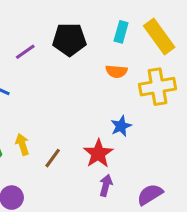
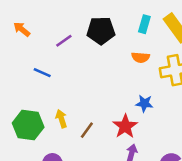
blue star: (121, 126) -> (144, 103), turned 30

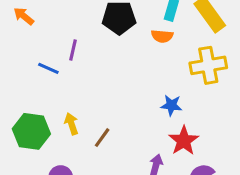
purple line: (64, 41) -> (73, 50), moved, turned -42
orange semicircle: (141, 57) -> (162, 36), moved
red star: (125, 126) -> (184, 141), moved

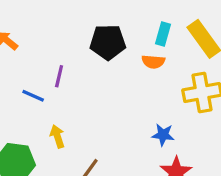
yellow arrow: (71, 124) -> (57, 136), moved

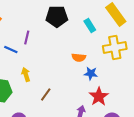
cyan rectangle: (163, 34) -> (90, 26), moved, turned -48
orange semicircle: (153, 62) -> (79, 58), moved

